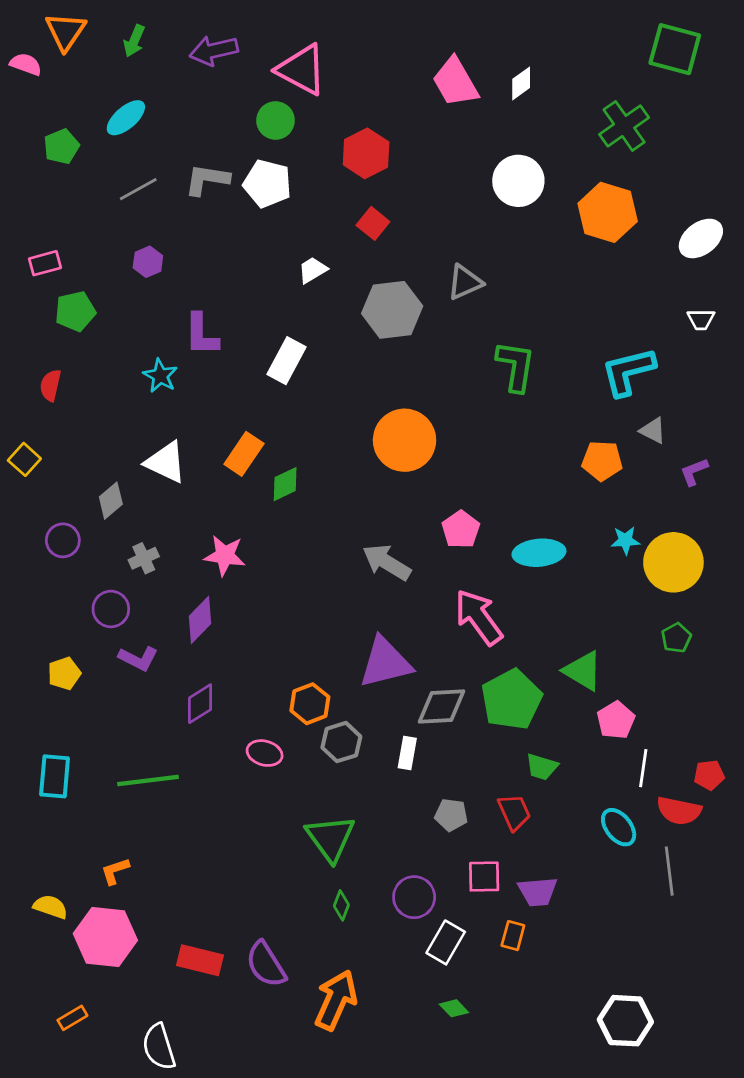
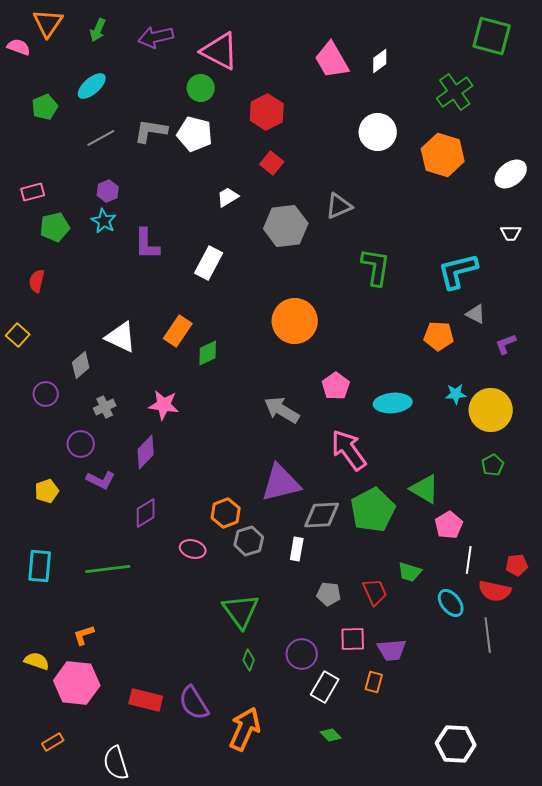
cyan star: (160, 376) -> (104, 221), moved
green trapezoid: (542, 767) -> (410, 572), moved

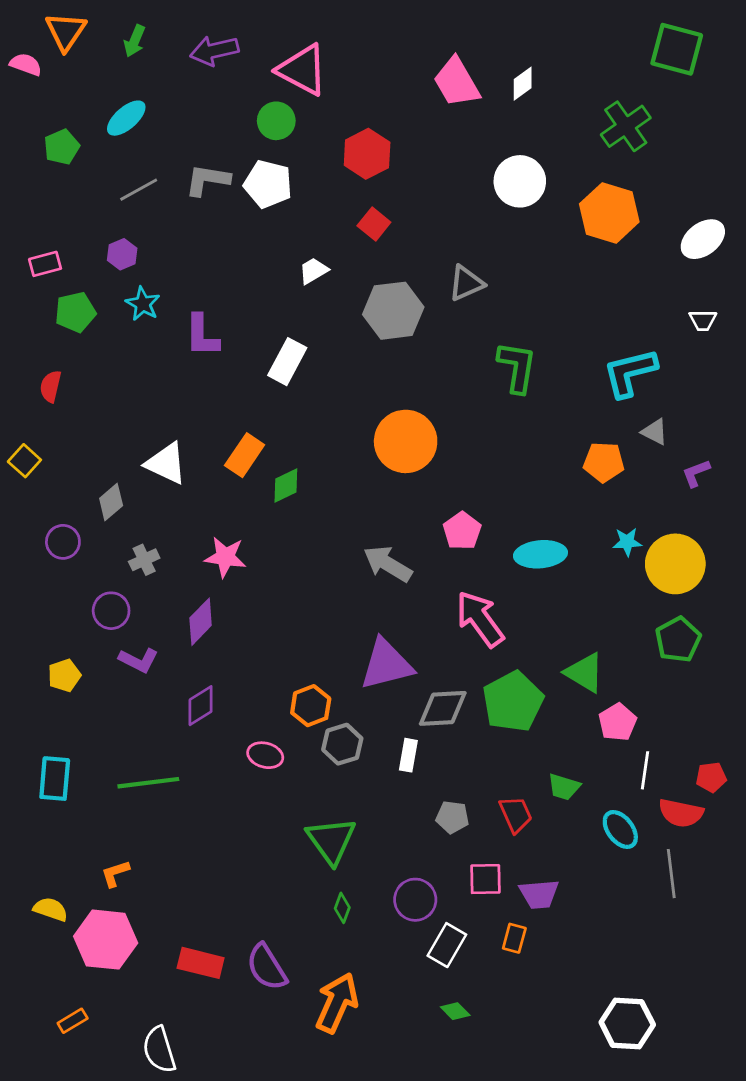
purple hexagon: (108, 191) -> (122, 254), moved
green pentagon: (493, 465) -> (678, 640), size x1.5

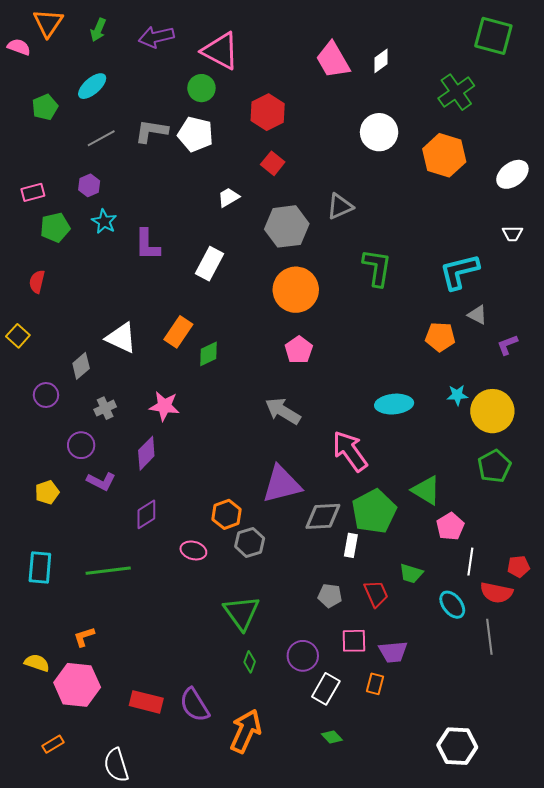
orange circle: (406, 441) -> (296, 290), moved
pink pentagon: (462, 531) -> (299, 350), moved
white rectangle: (408, 755) -> (351, 545), moved

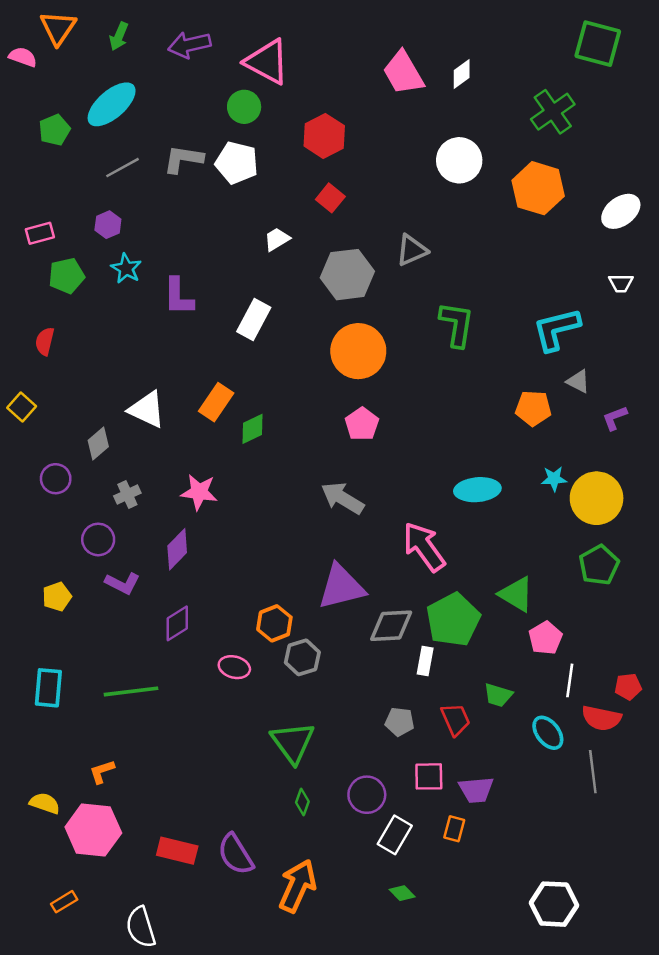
cyan ellipse: (92, 86) -> (112, 104), size x1.4

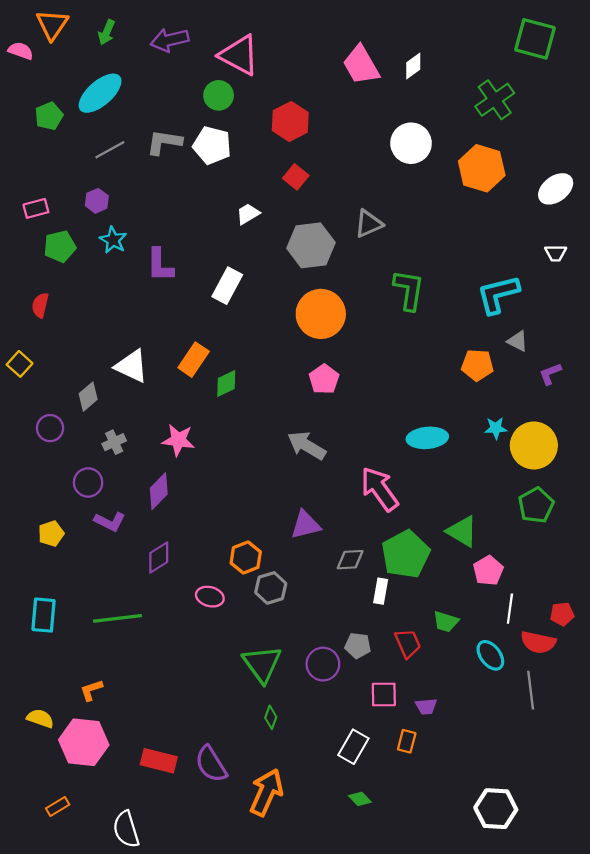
purple triangle: (341, 587) -> (306, 525), size x0.7
gray diamond: (391, 626) -> (350, 560), size x0.7
purple trapezoid: (476, 790) -> (426, 706), size x0.7
purple circle: (367, 795) -> (323, 664), moved

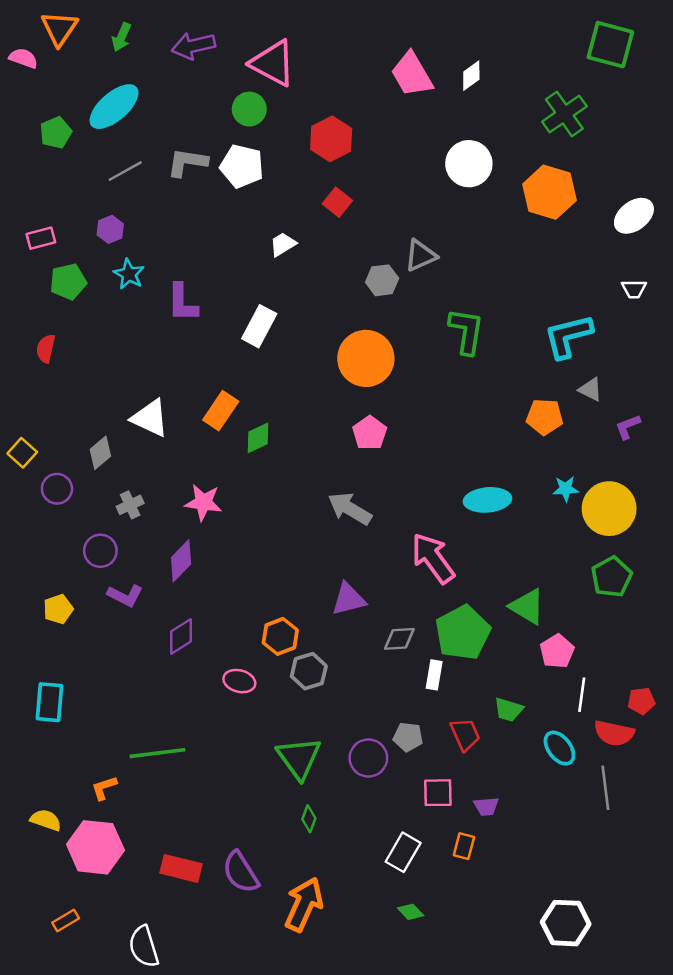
gray hexagon: (311, 245) -> (382, 280), moved, size x0.6
yellow square: (20, 364) -> (22, 453), moved
green line: (117, 618) -> (157, 753), moved

